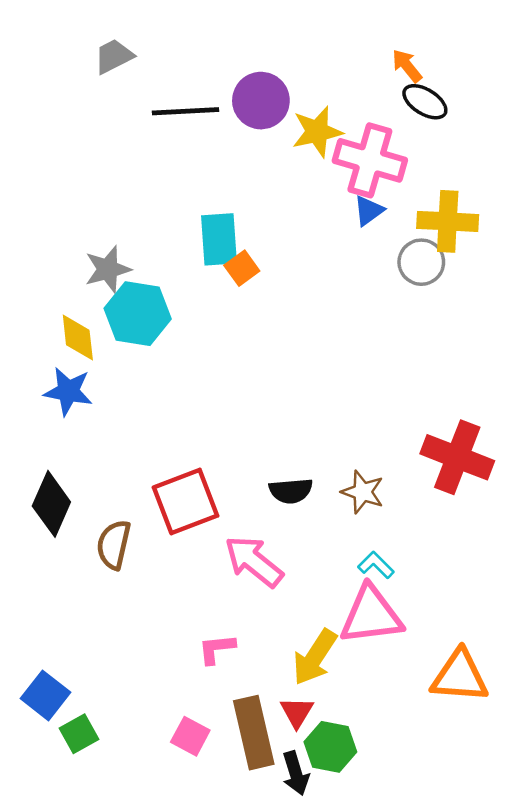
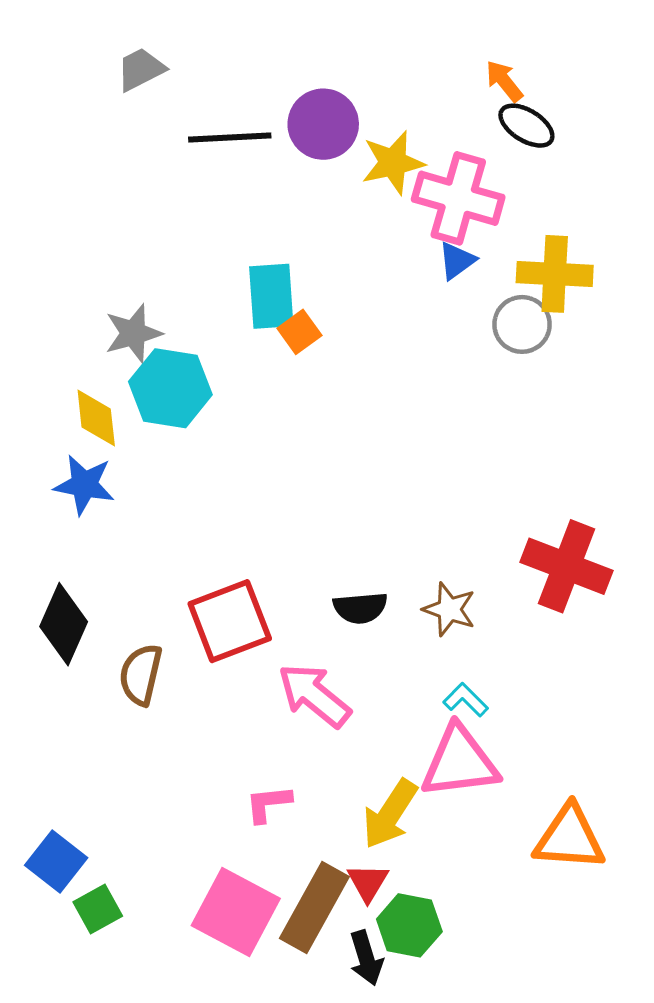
brown rectangle: (254, 733) -> (314, 908), turned 42
pink square: (190, 736) -> (236, 912), size x1.8

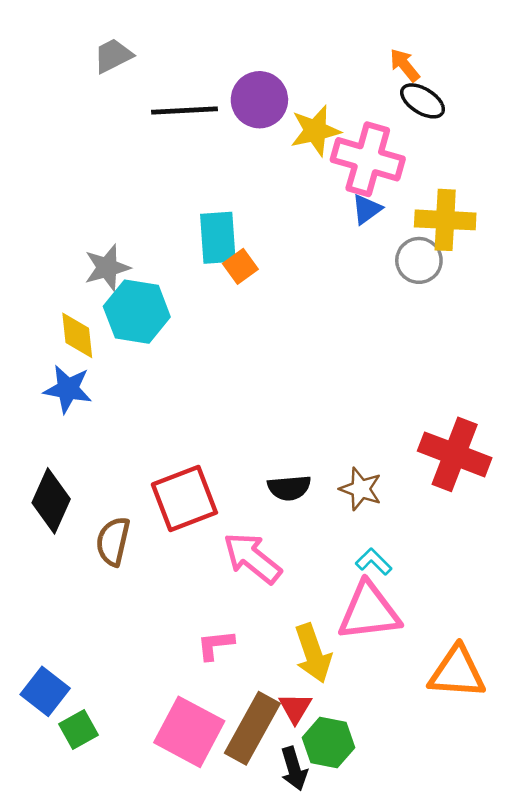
yellow arrow: (390, 814) -> (313, 653), turned -52

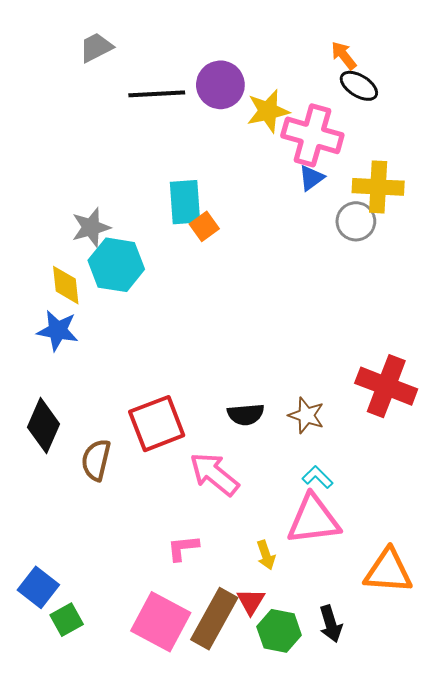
yellow arrow: (313, 653) -> (266, 555), size x0.6
black arrow: (294, 769) -> (331, 624), moved

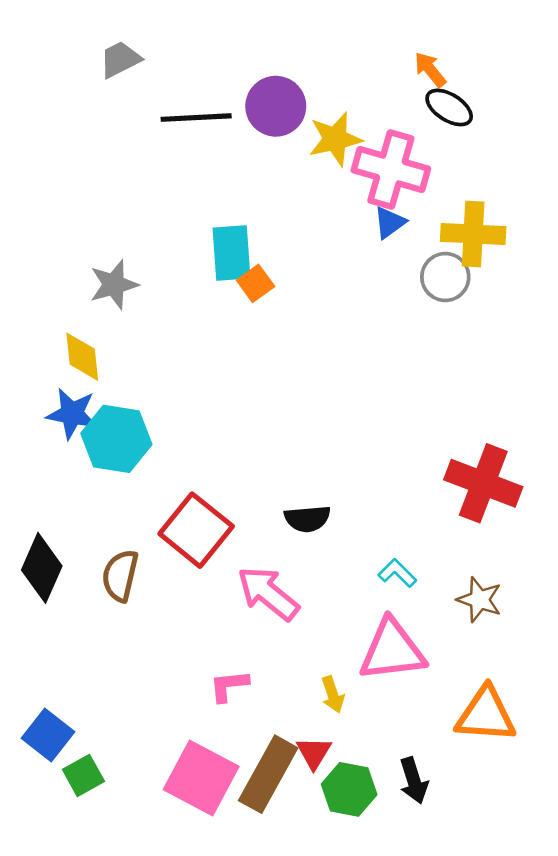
cyan hexagon: (116, 265) -> (116, 439), moved
brown star: (306, 415) -> (479, 600), moved
red square: (157, 424) -> (196, 530), turned -30
black diamond: (43, 426) -> (42, 568), moved
cyan L-shape: (317, 477) -> (397, 573), moved

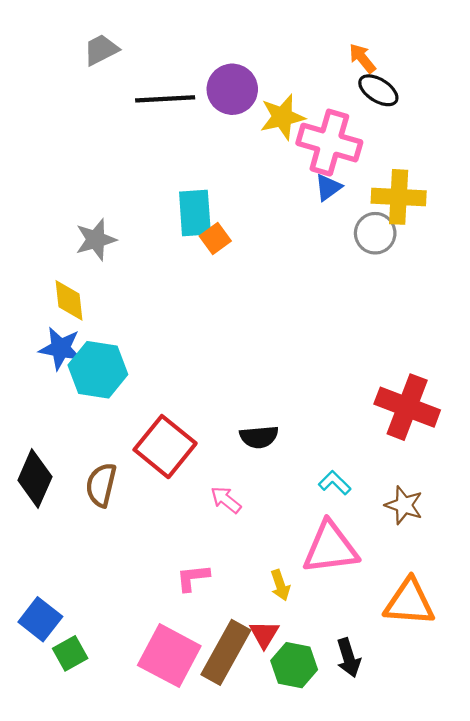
pink arrow: (268, 593) -> (226, 500), size x0.6

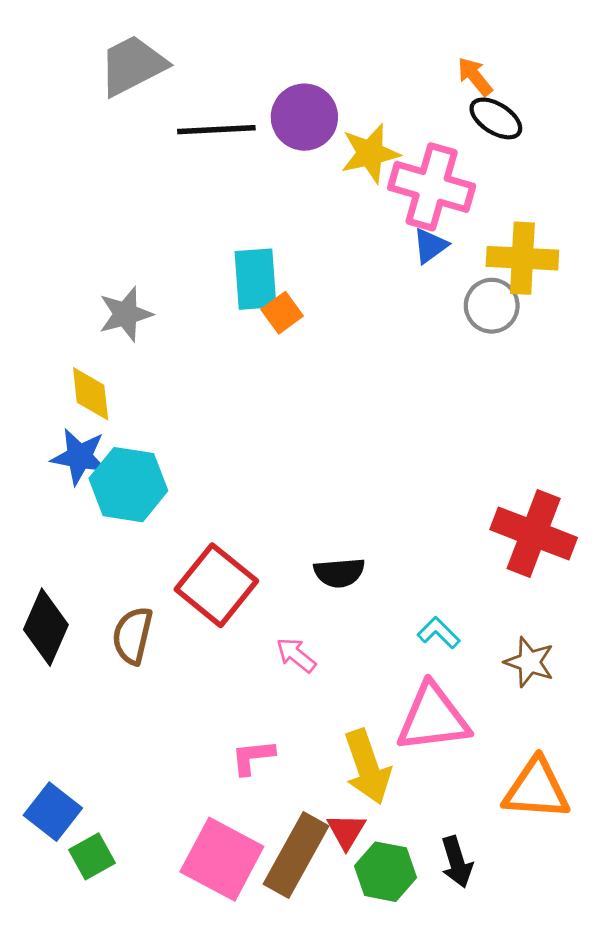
gray trapezoid: (101, 50) -> (133, 65), size x1.5
yellow arrow: (280, 585) -> (367, 767), size x1.8

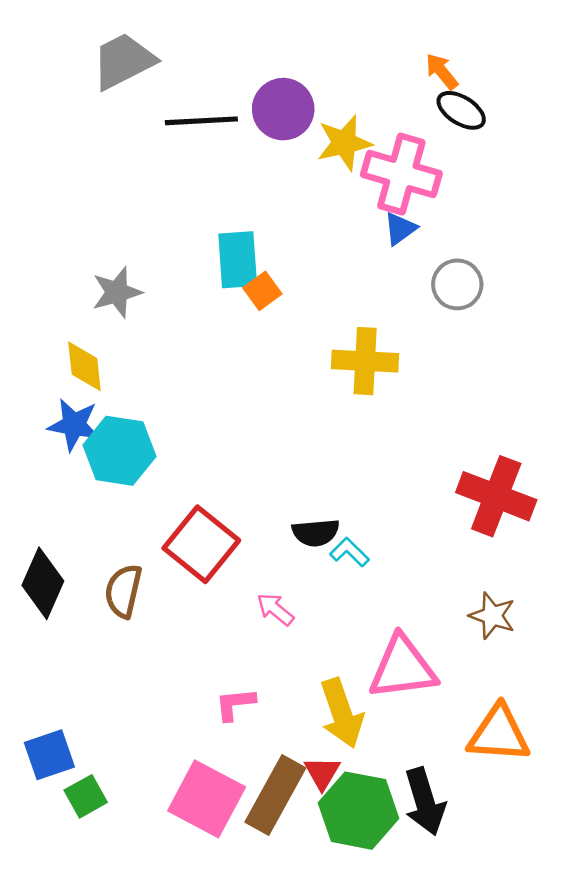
yellow cross: (522, 258) -> (365, 361), moved
cyan L-shape: (439, 633) -> (349, 552), moved
blue square: (53, 812) -> (49, 755), turned 33
black arrow: (457, 862) -> (425, 801), size x1.4
green hexagon: (385, 872) -> (359, 811), size x1.4

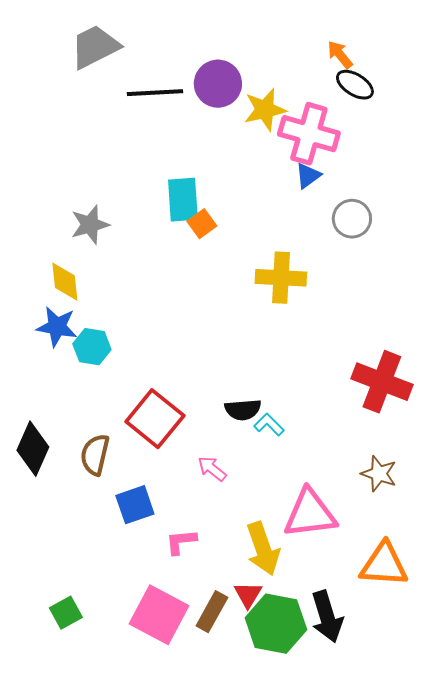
cyan hexagon: (119, 451) -> (92, 347), size x0.7
blue square: (49, 755) -> (135, 505), moved
brown rectangle: (275, 795) -> (212, 612), size x0.7

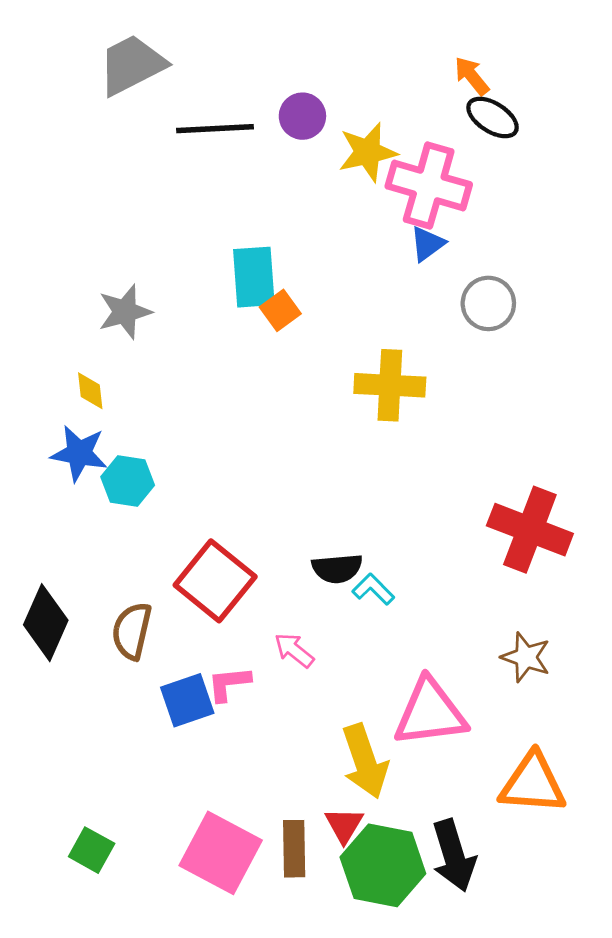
purple circle: (218, 84) -> (302, 116), size x0.7
yellow diamond: (65, 282) -> (90, 391), size x0.7
pink L-shape: (181, 542) -> (229, 684), moved
brown rectangle: (212, 612) -> (294, 849), turned -30
green square: (66, 613) -> (92, 850), turned -32

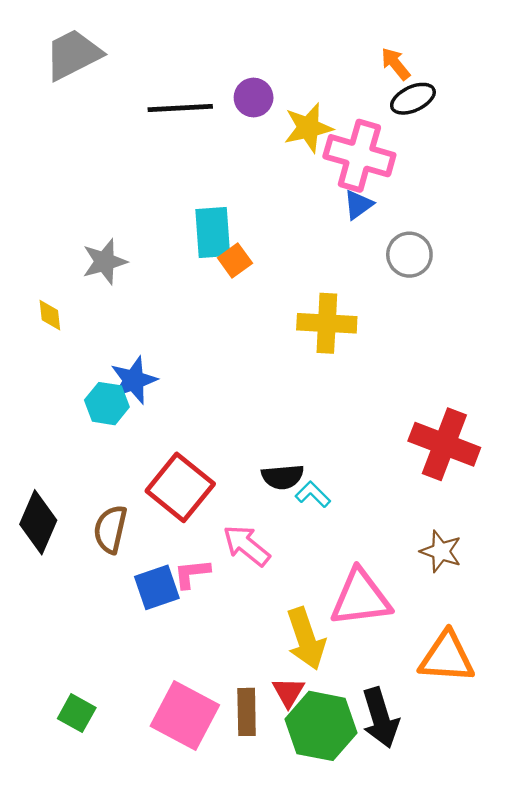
gray trapezoid: (132, 65) -> (73, 54), moved
black ellipse: (493, 118) -> (413, 99), turned -57
yellow diamond: (90, 391) -> (50, 315), moved
blue star: (79, 453) -> (134, 380), moved, turned -30
pink arrow: (294, 650) -> (247, 546), size x1.4

